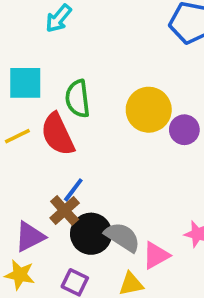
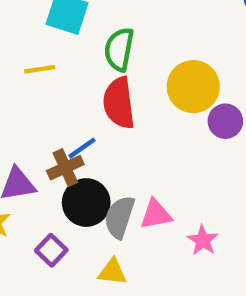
red semicircle: (58, 134) -> (119, 103), moved
gray semicircle: (122, 237) -> (119, 217), turned -123
pink triangle: (156, 255) -> (156, 214), moved

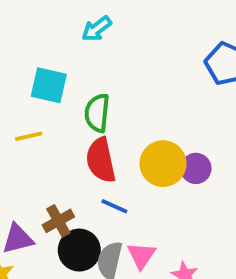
yellow circle: (193, 87) -> (163, 164), moved
blue line: (82, 148) -> (114, 206), moved, turned 64
pink triangle: (156, 214) -> (141, 255), turned -40

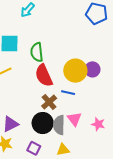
blue line: (114, 206) -> (68, 93), moved
brown cross: (58, 221) -> (49, 102), moved

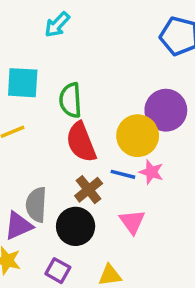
purple circle: (92, 69) -> (166, 110), moved, size x1.5
pink star: (98, 124) -> (151, 172), moved
gray semicircle: (59, 125) -> (36, 205), moved

